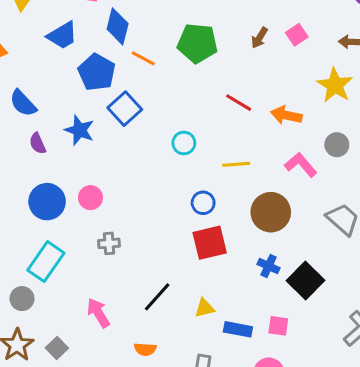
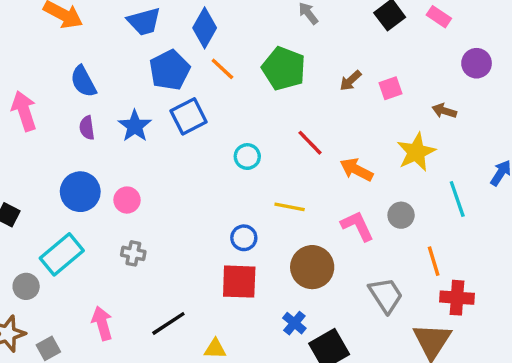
cyan circle: (184, 143) -> (247, 157), moved

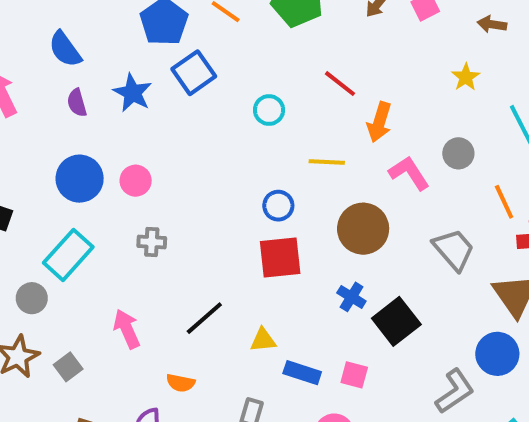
yellow star: (416, 152) -> (466, 77), size x0.6
orange arrow: (356, 170) -> (379, 122), moved, turned -92

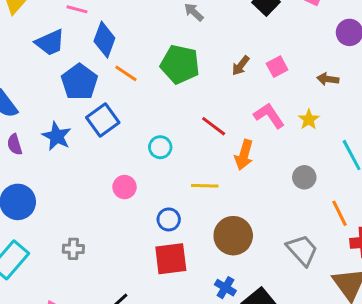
pink L-shape: (409, 173) -> (269, 116), moved
pink circle: (136, 181) -> (125, 187), moved

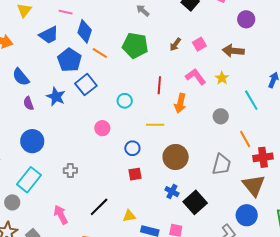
brown arrow: (328, 79) -> (233, 51), size x1.5
red line: (214, 126) -> (159, 85), turned 60
gray trapezoid: (302, 250) -> (221, 164), turned 60
red square: (171, 259) -> (135, 174), size x0.6

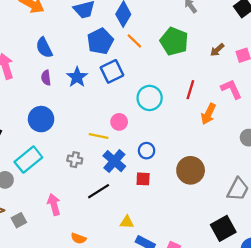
cyan circle: (125, 101) -> (150, 98), size x1.5
yellow line: (155, 125) -> (99, 136), moved
blue cross: (172, 192) -> (114, 161), moved, size x1.5
black square: (195, 202) -> (223, 228), moved
black line: (99, 207) -> (99, 191), moved

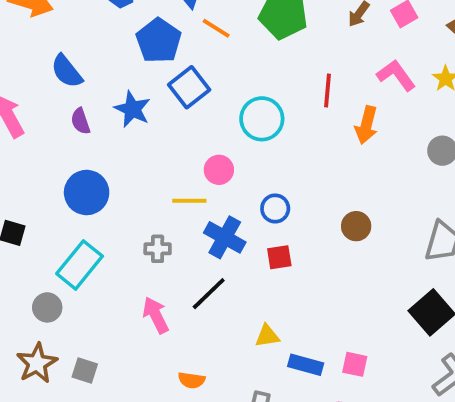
brown circle: (191, 170) -> (356, 226), size x0.6
pink arrow: (54, 205) -> (156, 315), moved
gray square: (19, 220) -> (85, 370), turned -32

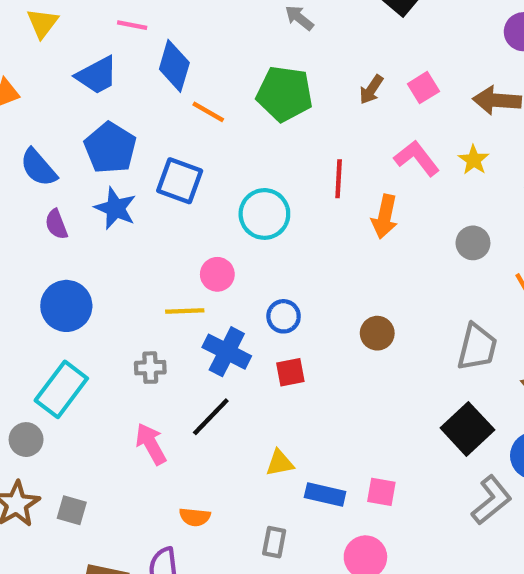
blue pentagon: (159, 41) -> (110, 148), moved
blue square: (189, 87) -> (180, 181), turned -30

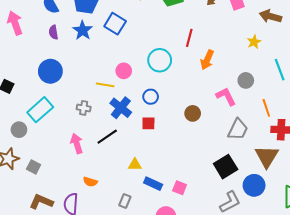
pink L-shape: (417, 158) -> (226, 96), moved
cyan circle: (264, 214) -> (160, 60), moved

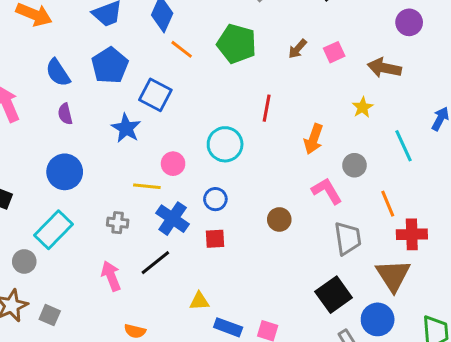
blue star: (83, 30) -> (126, 128), moved
orange arrow: (207, 60) -> (314, 139), moved
gray trapezoid: (238, 129) -> (348, 238), turned -30

